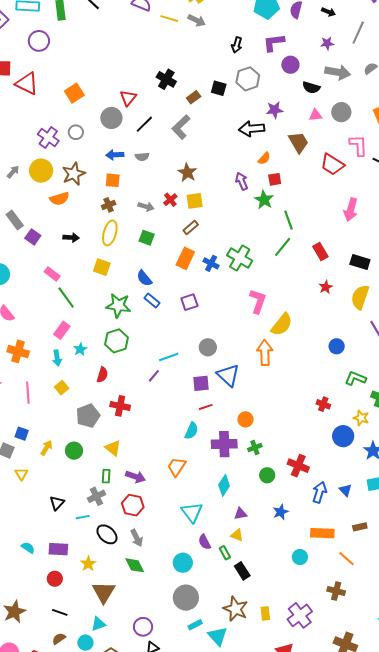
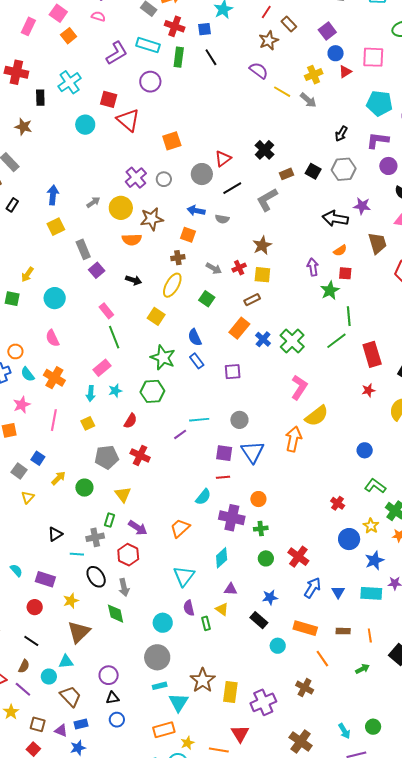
red rectangle: (320, 252) -> (372, 354), size x1.4
black rectangle: (242, 571) -> (259, 620), moved, turned -30
yellow rectangle: (265, 613) -> (230, 692), size x1.5
brown semicircle: (59, 639) -> (24, 666), turned 136

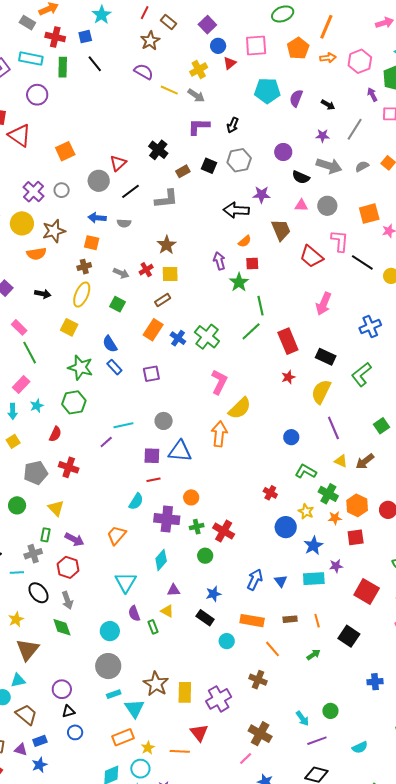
purple L-shape: (378, 140) -> (199, 127), moved
gray L-shape: (267, 200) -> (166, 199), turned -150
blue triangle: (252, 452) -> (180, 451), turned -45
red cross: (298, 557) -> (224, 531), moved

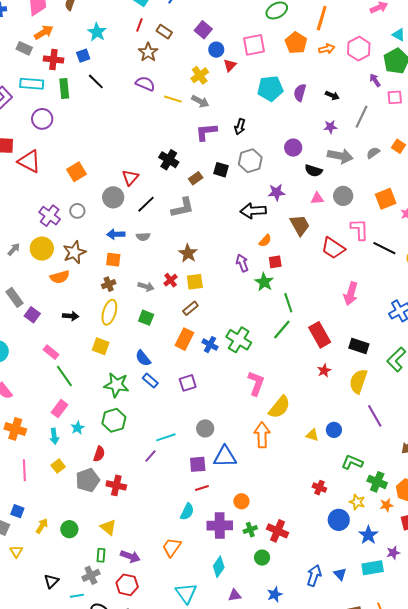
yellow triangle: (341, 461) -> (312, 435), moved
gray pentagon: (36, 473) -> (88, 480), moved

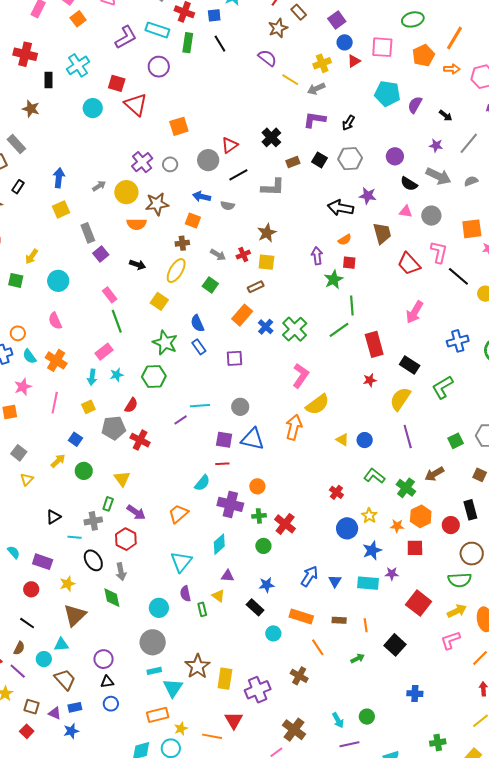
gray arrow: (200, 101) -> (316, 89), turned 114
green cross: (377, 482) -> (406, 488), moved
blue square: (17, 511) -> (75, 439), moved

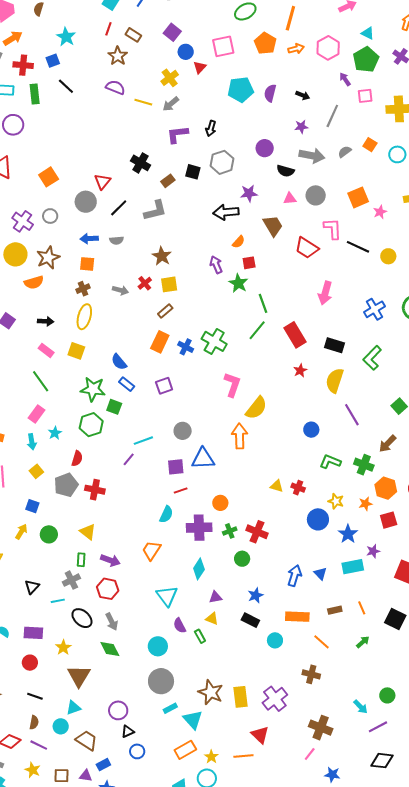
green square: (210, 285) -> (114, 407), moved
pink rectangle: (110, 295) -> (46, 350), moved
yellow triangle: (342, 440) -> (277, 486), moved

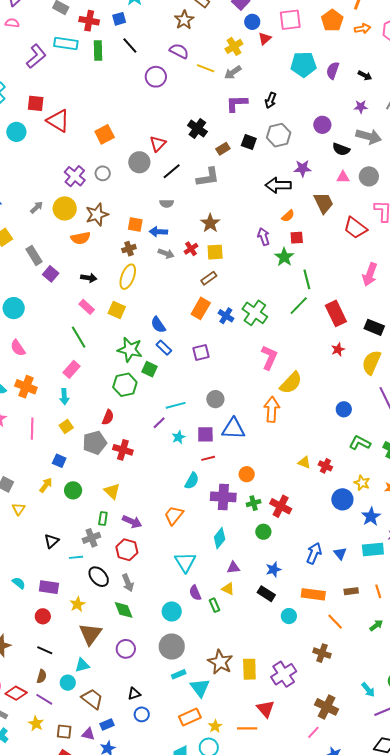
purple circle: (13, 125) -> (156, 77), moved
blue arrow: (89, 239) -> (158, 232), moved
cyan star: (55, 433) -> (179, 437), moved
purple circle: (118, 710) -> (126, 649), moved

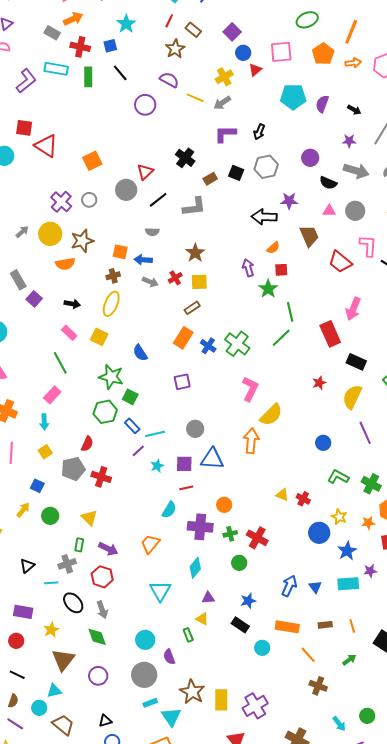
red rectangle: (336, 313) -> (330, 334), moved
blue rectangle: (164, 348) -> (132, 426), moved
purple semicircle: (195, 593) -> (169, 657), moved
brown cross: (322, 653) -> (318, 686), moved

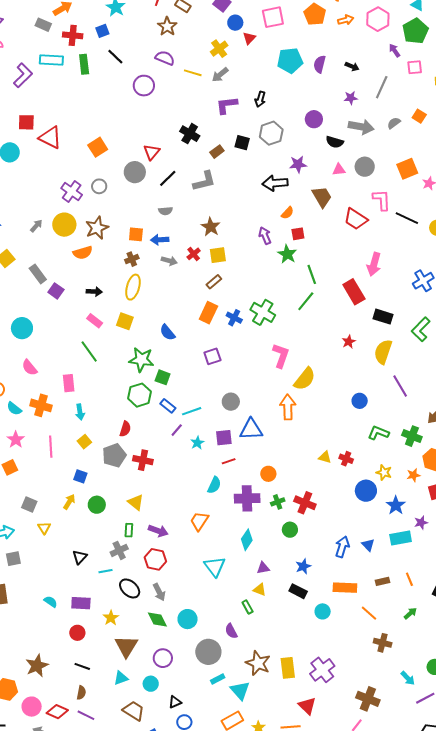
pink rectangle: (52, 395) -> (69, 383), moved, turned -42
cyan circle: (145, 640) -> (188, 619), moved
cyan circle: (39, 708) -> (151, 684), moved

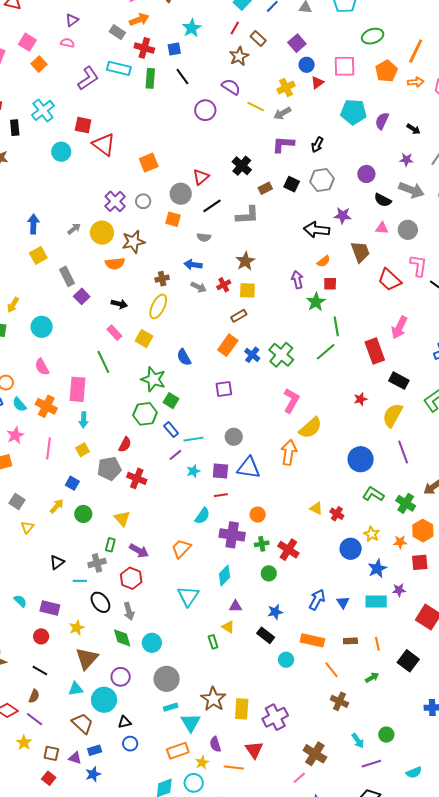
orange square: (136, 234) -> (173, 219), moved
pink rectangle: (69, 383) -> (78, 389), size x1.4
blue circle: (360, 401) -> (361, 459), size x1.6
purple semicircle: (231, 631) -> (215, 744), moved
cyan circle: (151, 684) -> (104, 700), size x1.6

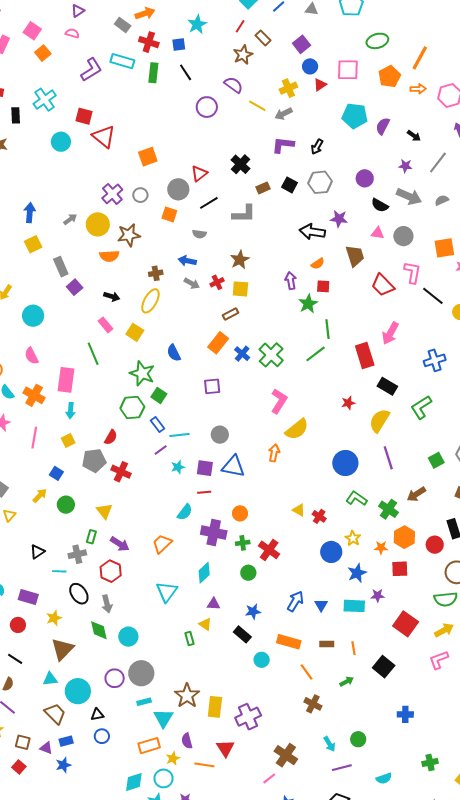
orange arrow: (289, 452) -> (274, 453), size x0.7
purple circle: (121, 677) -> (115, 678), moved

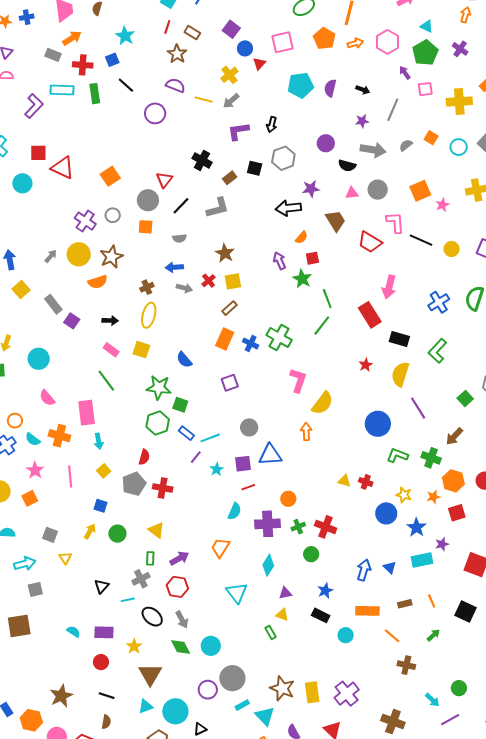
purple arrow: (120, 544) -> (179, 558), turned -48

